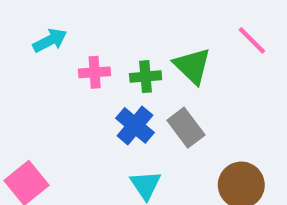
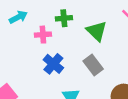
green cross: (146, 77) -> (64, 18), moved
blue cross: (135, 125) -> (53, 64), moved

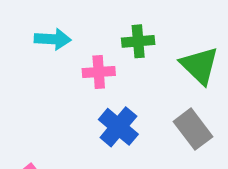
cyan arrow: (18, 17) -> (53, 39), turned 30

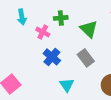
cyan arrow: (53, 39) -> (22, 17), turned 77
pink cross: (99, 72) -> (43, 32), turned 32

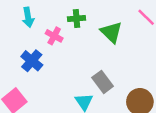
blue cross: (52, 57) -> (32, 61), moved
gray rectangle: (86, 58) -> (103, 82), moved

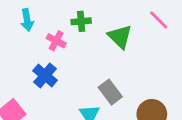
blue cross: (32, 61) -> (45, 75), moved

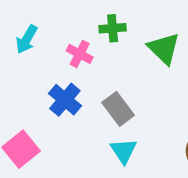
cyan arrow: (27, 20) -> (27, 39), moved, turned 40
gray rectangle: (110, 92) -> (118, 109), moved

